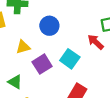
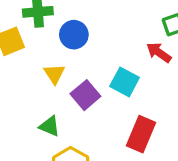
blue circle: (49, 26) -> (74, 35), moved
yellow triangle: (23, 47) -> (54, 74), turned -40

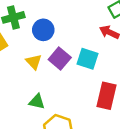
purple square: (85, 95) -> (60, 59), moved

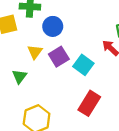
green triangle: (37, 102) -> (19, 77), moved, turned 35

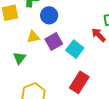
yellow triangle: (35, 52) -> (33, 37), turned 40

